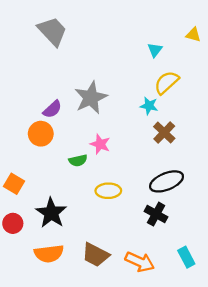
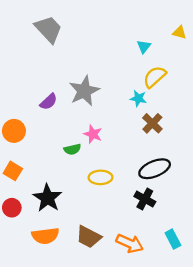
orange circle: (41, 134) -> (14, 131), moved

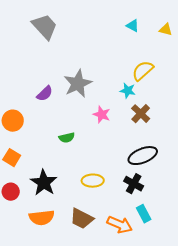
cyan triangle: (144, 47) -> (133, 26), moved, turned -40
pink star: (93, 134) -> (102, 115), moved
yellow ellipse: (100, 177) -> (93, 181), moved
cyan rectangle: (173, 239) -> (144, 214), moved

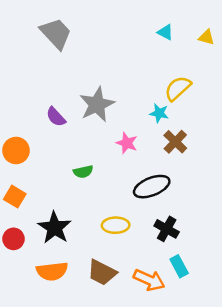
purple semicircle: (45, 94) -> (56, 117), turned 90
black ellipse: (143, 156) -> (152, 187), moved

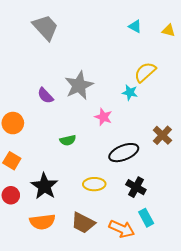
brown cross: (175, 142) -> (162, 135), moved

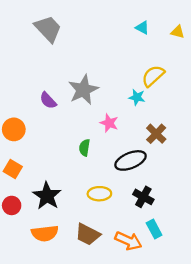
brown cross: (162, 135) -> (156, 134), moved
green semicircle: (68, 140) -> (84, 148), moved, turned 112

